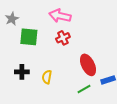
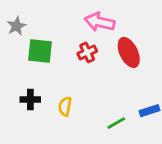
pink arrow: (60, 16) -> (100, 22), moved
red ellipse: (88, 65) -> (129, 52), moved

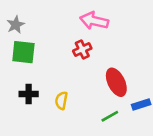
green square: (40, 51) -> (23, 52), moved
red ellipse: (129, 52) -> (116, 82), moved

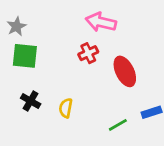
red ellipse: (116, 82) -> (125, 71), moved
black cross: (29, 94) -> (31, 101), turned 30

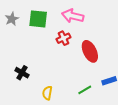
green square: (25, 56) -> (38, 19), moved
yellow semicircle: (66, 108) -> (47, 93), moved

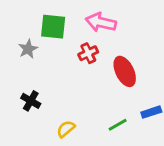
gray star: (12, 19) -> (28, 49), moved
yellow semicircle: (47, 93) -> (66, 129), turned 40

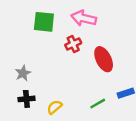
gray star: (28, 49) -> (23, 73), moved
black cross: (31, 101) -> (26, 99), moved, turned -35

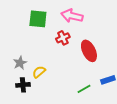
yellow semicircle: (54, 107) -> (39, 72), moved

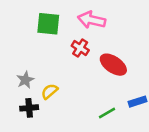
red cross: (63, 38) -> (80, 48), turned -32
red ellipse: (89, 51) -> (113, 65), turned -30

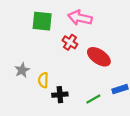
yellow semicircle: (50, 91) -> (43, 80), turned -48
black cross: (29, 108) -> (60, 95), moved

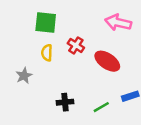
pink arrow: (80, 18) -> (118, 23), moved
yellow semicircle: (43, 80) -> (47, 53), moved

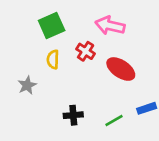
green square: (46, 23) -> (52, 26), turned -30
pink arrow: (118, 23) -> (110, 26), moved

